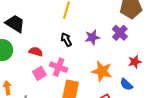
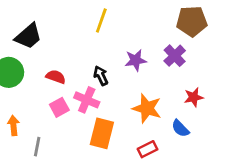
black trapezoid: (15, 24) -> (28, 36), turned 105
black arrow: (66, 40) -> (101, 76), moved

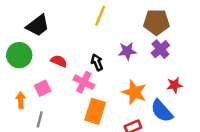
brown pentagon: (192, 21) -> (156, 22), moved
pink square: (59, 107) -> (43, 88), moved
blue semicircle: (180, 128) -> (162, 111), size x1.5

